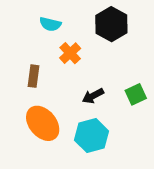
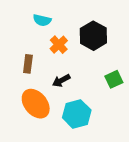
black hexagon: (111, 24) -> (93, 36), moved
black arrow: (93, 96) -> (61, 81), moved

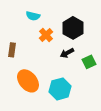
brown rectangle: (28, 64) -> (12, 50), moved
black arrow: (61, 81) -> (67, 53), moved

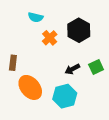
brown rectangle: (12, 50) -> (13, 63), moved
black arrow: (67, 53) -> (72, 69), moved

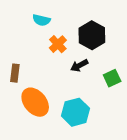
black arrow: (72, 69) -> (79, 66), moved

